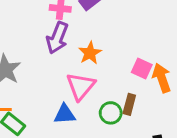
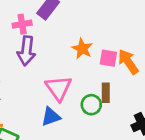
orange star: (90, 53) -> (82, 49), moved

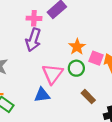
brown rectangle: (106, 93) -> (88, 97), moved, turned -56
green circle: (91, 105) -> (76, 68), moved

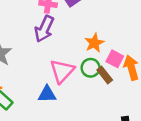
brown rectangle: (88, 97) -> (105, 75), moved

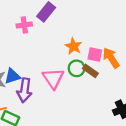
purple arrow: (44, 29) -> (24, 90), moved
blue triangle: (47, 94) -> (12, 76), moved

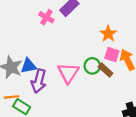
pink cross: (24, 25) -> (46, 17), turned 32
orange star: (73, 46) -> (108, 34), moved

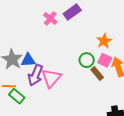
green circle: (92, 66) -> (87, 60), moved
pink triangle: (68, 73) -> (51, 78), moved

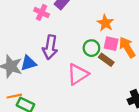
purple arrow: (35, 75) -> (50, 47), moved
pink triangle: (51, 78) -> (78, 74), moved, turned 30

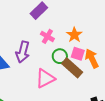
pink cross: (42, 12) -> (47, 36), moved
brown rectangle: (106, 60) -> (72, 68), size x1.5

